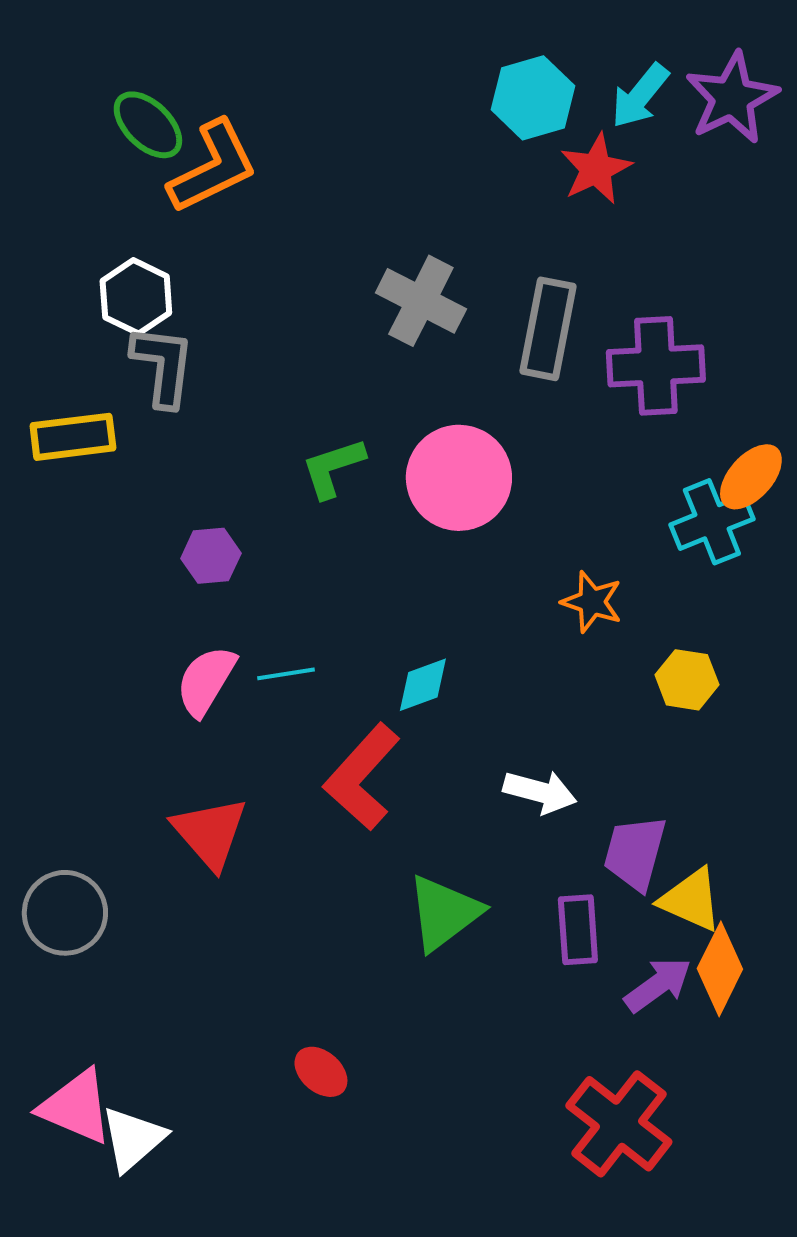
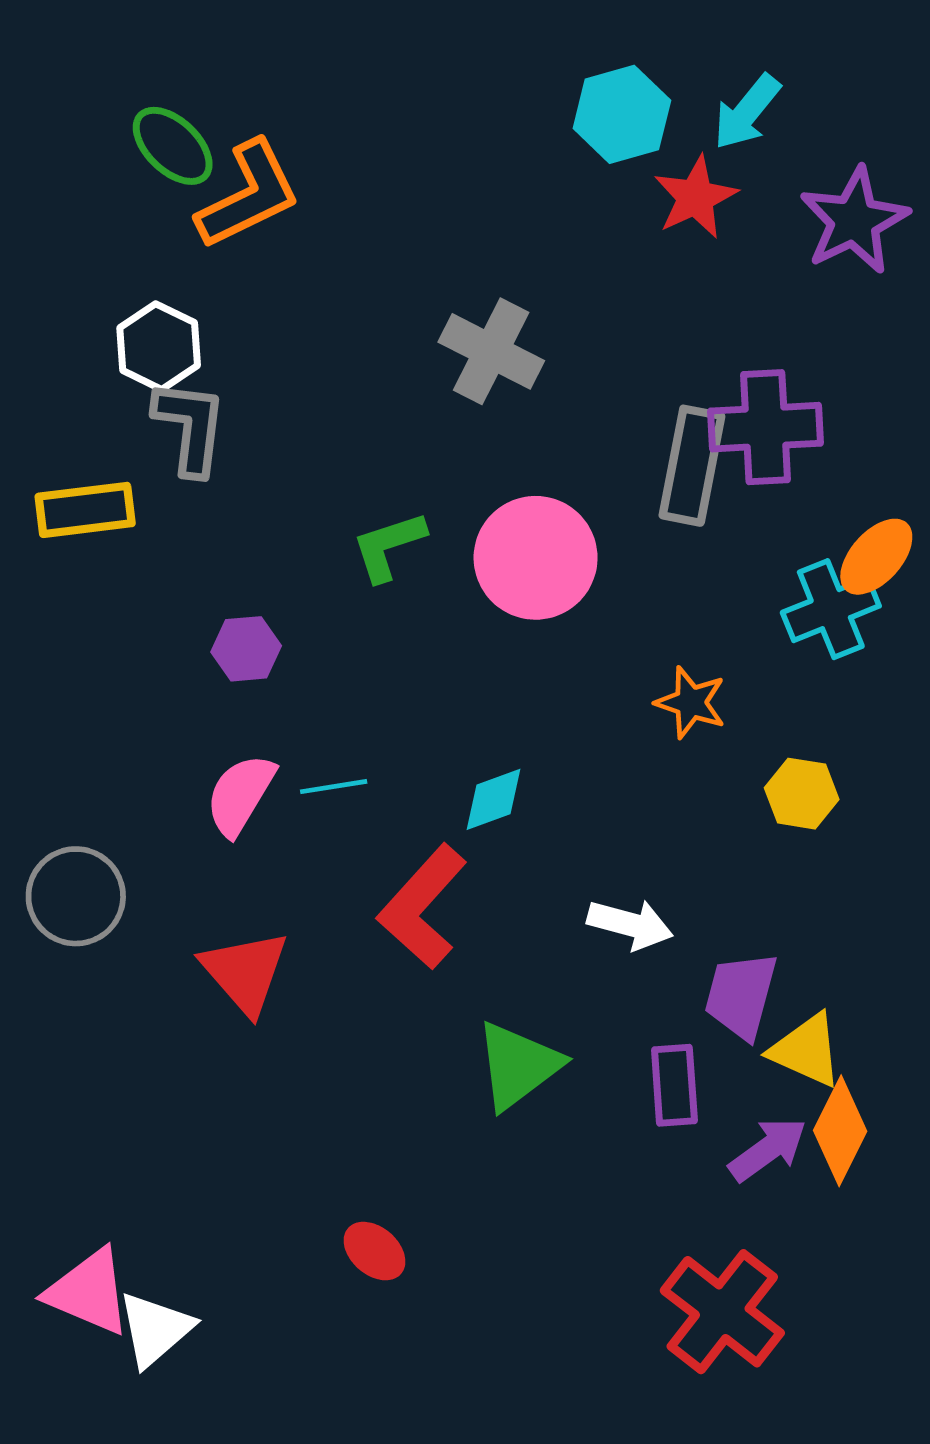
purple star: (732, 98) -> (854, 221), moved
gray rectangle: (548, 329) -> (692, 466), moved
gray circle: (65, 913) -> (76, 896), moved

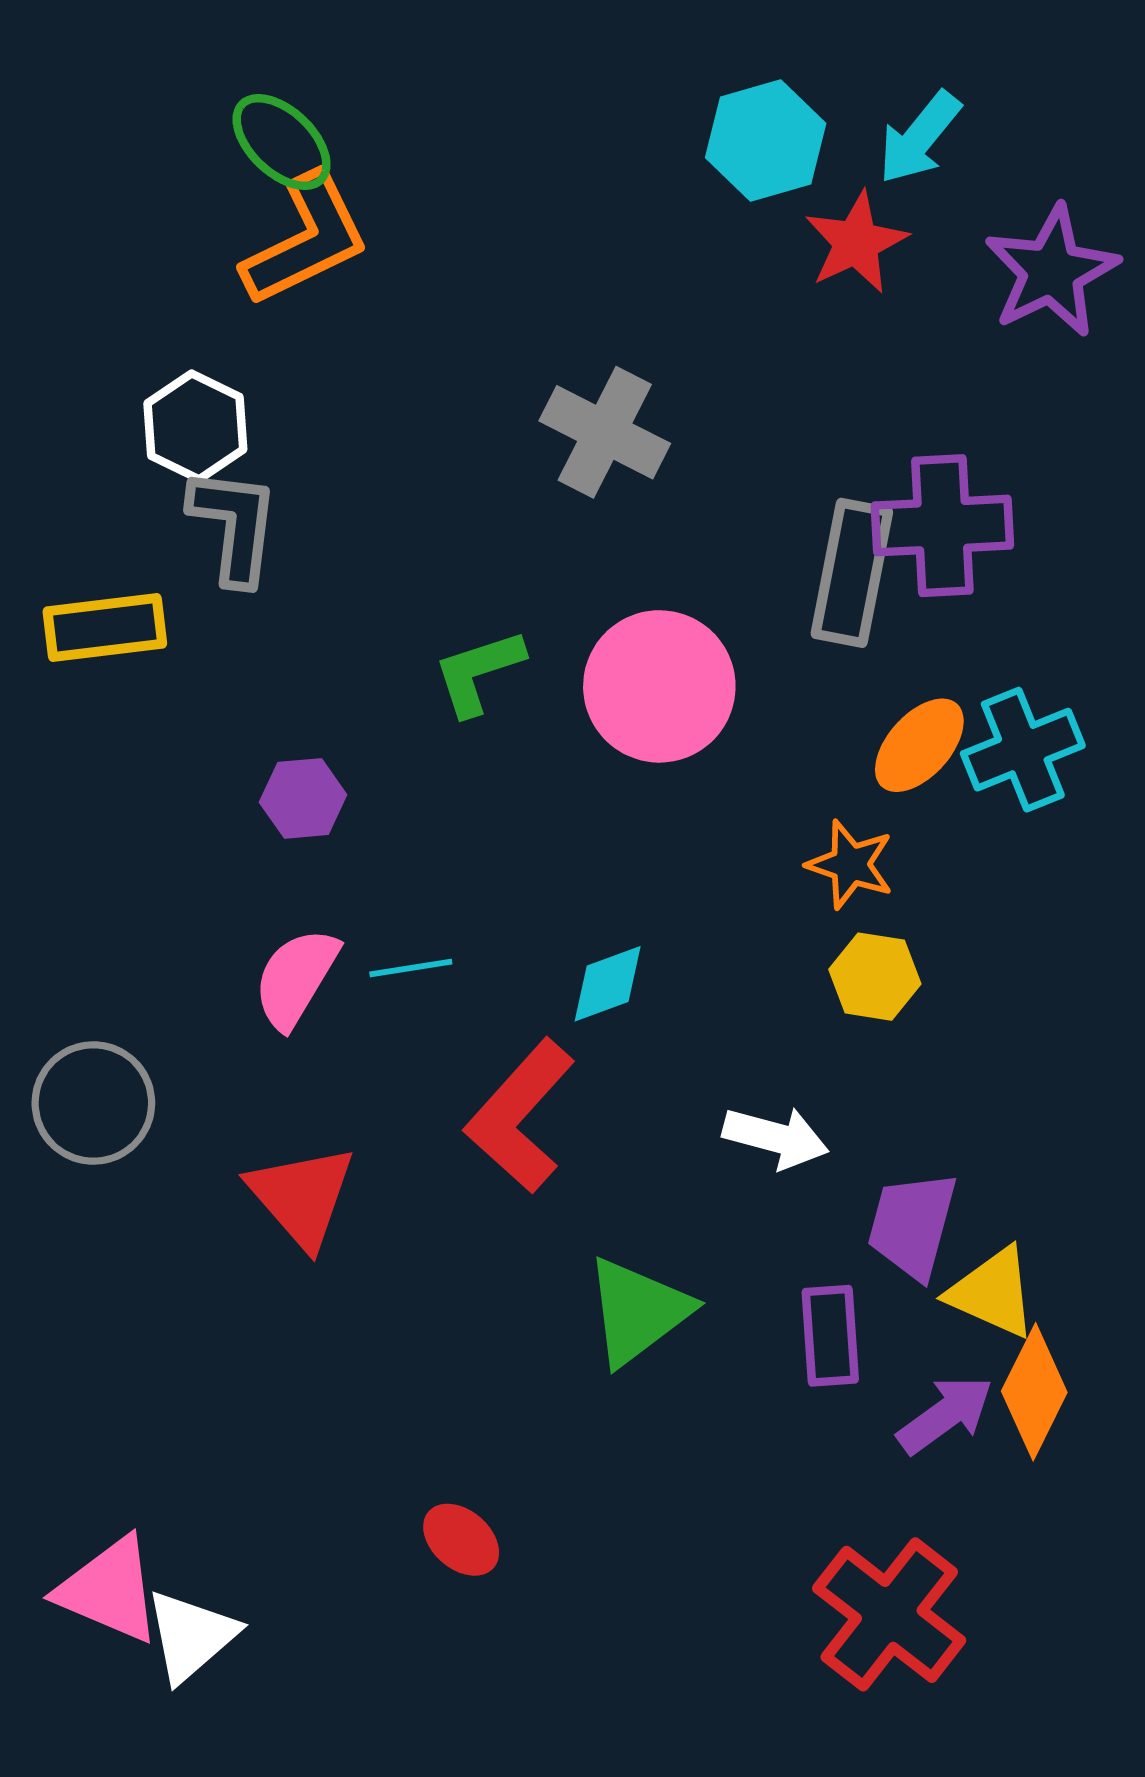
green ellipse: (173, 146) -> (282, 142), moved
orange ellipse: (876, 557) -> (919, 745), moved
yellow hexagon: (802, 794) -> (875, 977), moved

